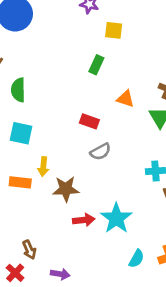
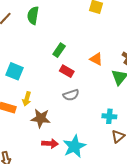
green rectangle: (96, 65) -> (59, 50), moved
green semicircle: (18, 90) -> (33, 15), moved

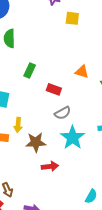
green rectangle: (59, 50) -> (30, 70), moved
cyan star: (74, 146) -> (73, 138), moved

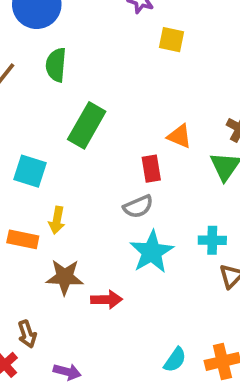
green rectangle: (30, 70) -> (87, 125), size x1.6
red rectangle: (54, 89) -> (151, 169), moved, turned 56
brown star: (36, 142) -> (65, 277), moved

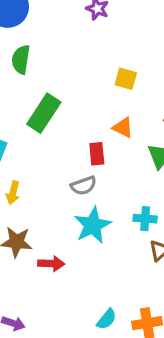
yellow square: (171, 40) -> (126, 79), moved

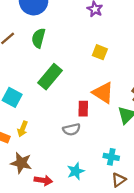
yellow square: (126, 79) -> (100, 52), moved
orange triangle: (123, 128) -> (103, 93), size x1.5
cyan star: (93, 225) -> (76, 171), moved, size x0.7

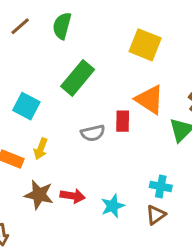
yellow square: (100, 52) -> (145, 45), size x1.5
gray semicircle: (72, 129) -> (93, 133), moved
red arrow: (43, 180) -> (73, 196), moved
brown triangle: (119, 180) -> (156, 215), moved

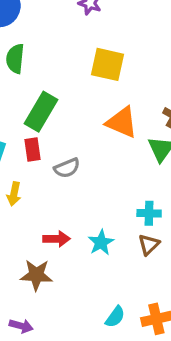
red rectangle: (123, 121) -> (33, 150), moved
brown star: (39, 195) -> (36, 275), moved

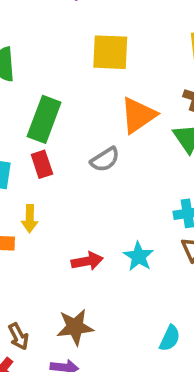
orange triangle: (122, 122) -> (138, 115), turned -48
gray semicircle: (67, 168) -> (105, 159), moved
brown star: (36, 275) -> (75, 327), moved

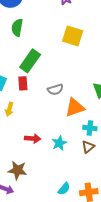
orange triangle: (138, 115) -> (75, 107), moved

